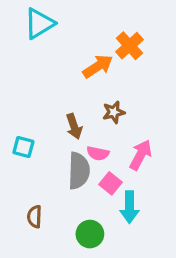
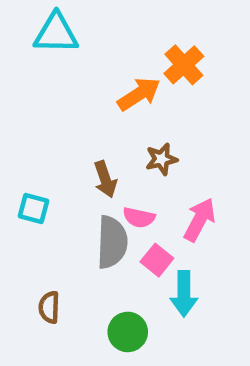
cyan triangle: (39, 24) -> (56, 33), turned 32

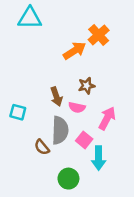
pink semicircle: (139, 217) -> (77, 107), moved
brown semicircle: (49, 307) -> (42, 147), moved, turned -42

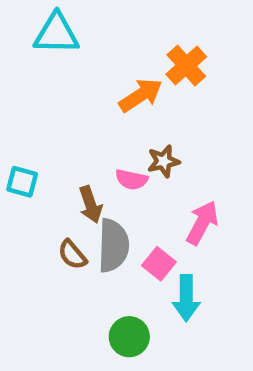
brown arrow: (56, 97) -> (91, 205), moved
pink semicircle: (77, 107) -> (132, 179), moved
cyan square: (18, 112) -> (22, 182), moved
brown semicircle: (42, 147) -> (72, 255), moved

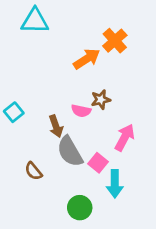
cyan square: (22, 182) -> (14, 112), turned 36
gray semicircle: (113, 246) -> (70, 151), turned 148
brown semicircle: (72, 255) -> (33, 171), moved

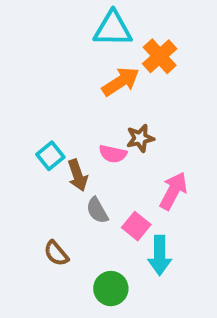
cyan triangle: (35, 21) -> (113, 29), moved
cyan square: (14, 112) -> (50, 156), moved
gray semicircle: (70, 151) -> (97, 210), size x0.6
brown semicircle: (33, 171) -> (56, 253), moved

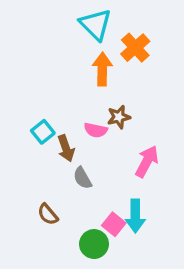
cyan triangle: (113, 29) -> (96, 25), turned 44
orange arrow: (121, 82) -> (102, 69), turned -56
pink square: (136, 226) -> (114, 224), moved

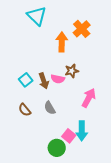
cyan triangle: (96, 25) -> (37, 16), moved
brown arrow: (66, 148) -> (44, 81), moved
brown semicircle: (48, 214) -> (25, 110), moved

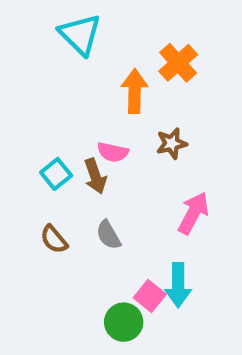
brown star: (72, 71) -> (172, 143), moved
pink semicircle: (58, 79) -> (113, 152), moved

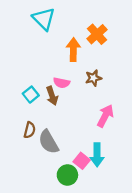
gray semicircle: (108, 235) -> (49, 142), moved, size x1.5
brown semicircle: (54, 239) -> (30, 130), turned -126

